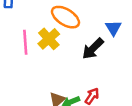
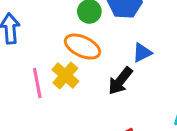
blue triangle: (113, 28) -> (142, 53), turned 42

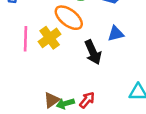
black arrow: (120, 81) -> (93, 52), turned -75

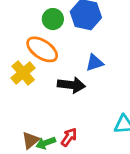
black arrow: (93, 52) -> (71, 85), turned -55

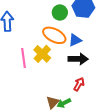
blue triangle: (95, 63) -> (75, 40), moved
red arrow: (69, 137) -> (79, 84), moved

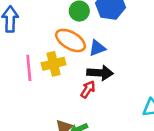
yellow cross: (42, 54) -> (54, 64), turned 30
red arrow: (79, 84) -> (88, 89), moved

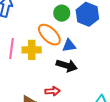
red arrow: (88, 89) -> (53, 91), moved, turned 40

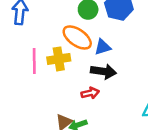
red arrow: (53, 91) -> (90, 93), moved

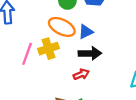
pink line: (34, 61) -> (27, 54), turned 30

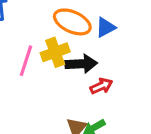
black arrow: (90, 53) -> (81, 64), moved

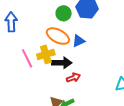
pink line: (26, 61) -> (27, 58), turned -48

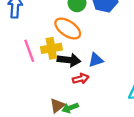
blue triangle: (79, 41) -> (96, 60), moved

